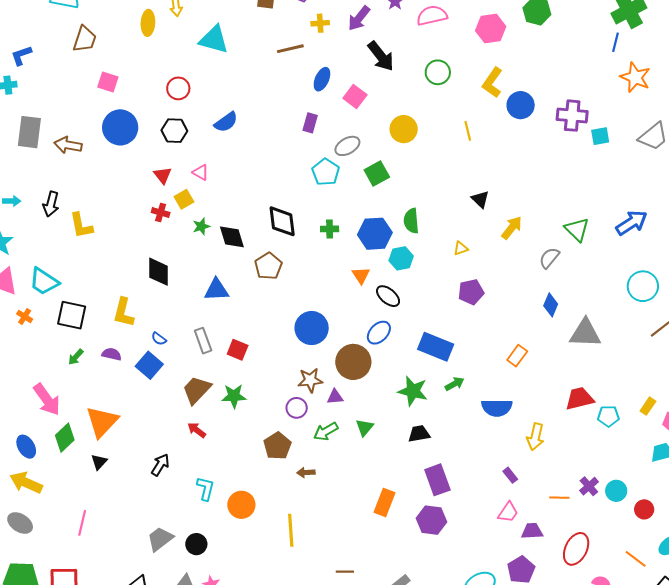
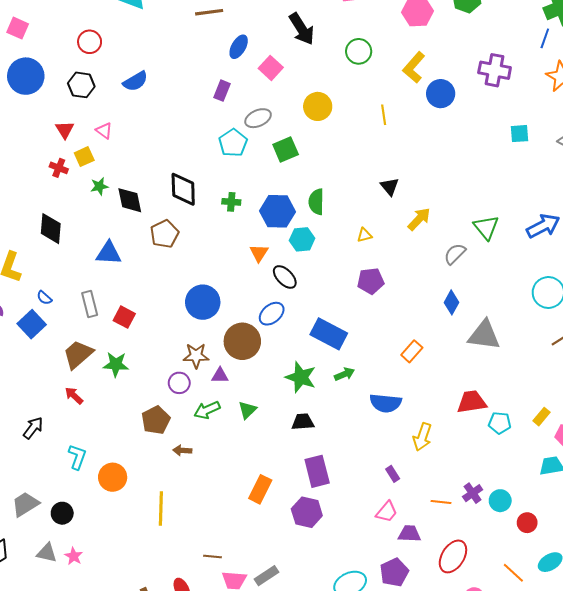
purple cross: (572, 116) -> (495, 70), moved

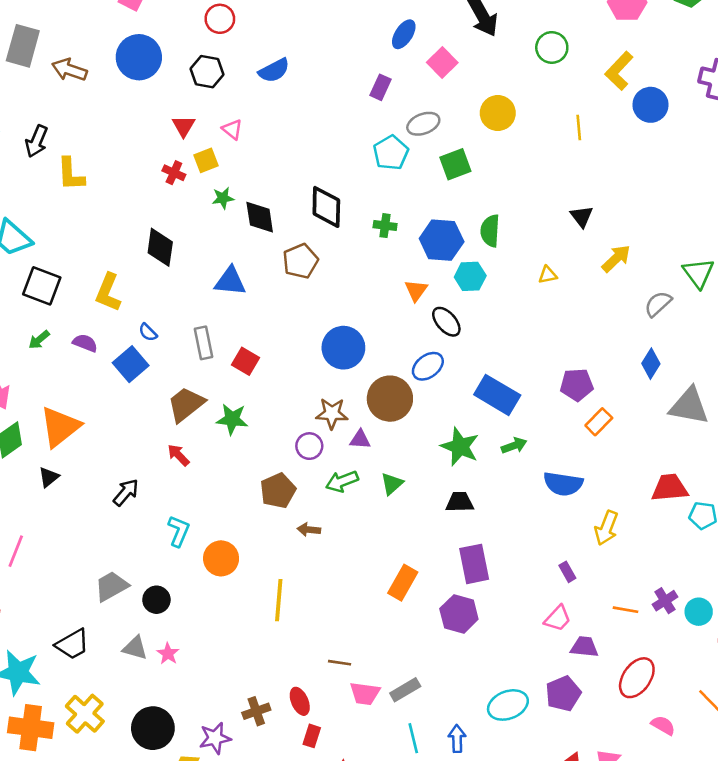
purple pentagon: (371, 281) -> (577, 385), moved

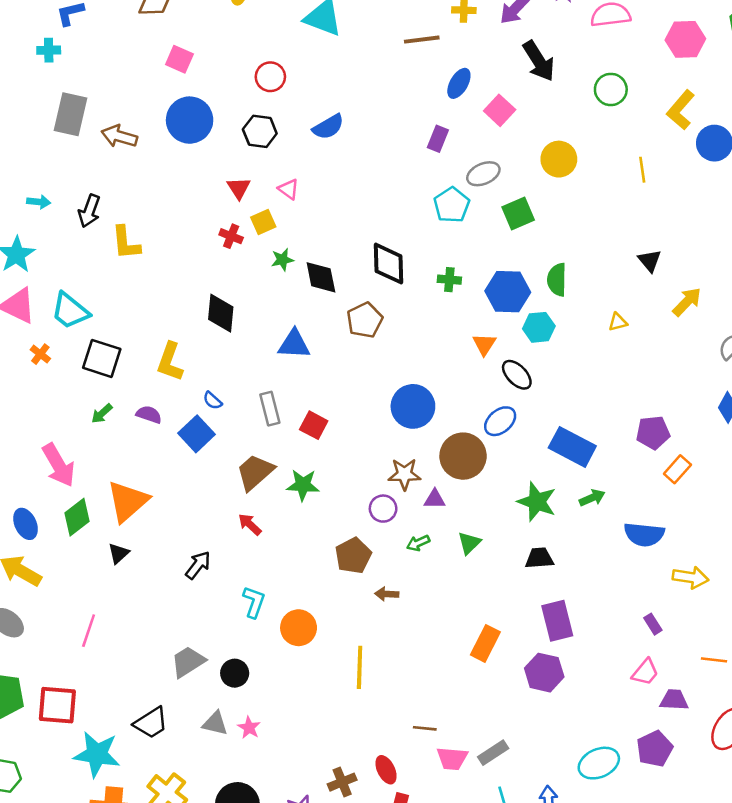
green arrow: (342, 481) -> (418, 543), size x0.7
yellow arrow: (606, 528) -> (691, 577), turned -100

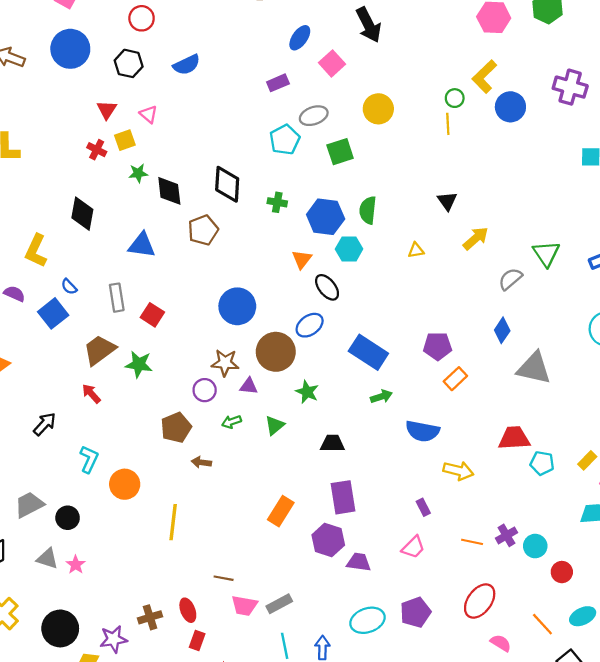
green circle: (611, 89) -> (455, 98), moved, size x0.7
purple rectangle: (438, 139) -> (278, 83), turned 40
green star: (537, 502) -> (307, 392), moved, size x0.7
purple trapezoid: (674, 700) -> (359, 562), moved

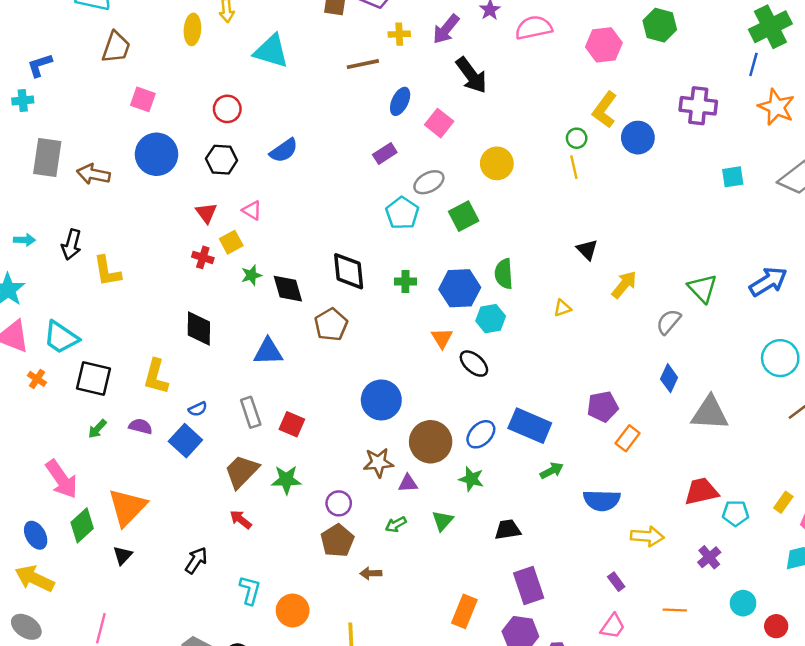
blue semicircle: (69, 287) -> (198, 409), turned -63
blue ellipse: (310, 325) -> (481, 434), moved
purple circle: (205, 390) -> (339, 503), moved
purple cross: (507, 535) -> (709, 557), moved

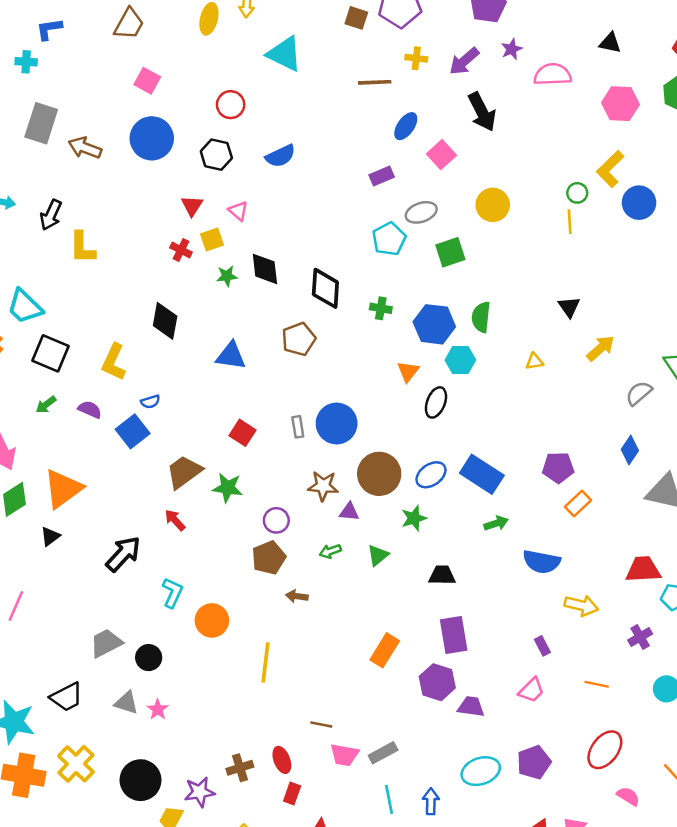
black diamond: (288, 289) -> (265, 269), moved
black ellipse: (474, 364) -> (436, 402), turned 60
gray rectangle: (251, 412) -> (298, 427), moved, size x0.7
green star: (471, 479) -> (414, 518), turned 30
black arrow: (196, 560) -> (123, 554), size x1.4

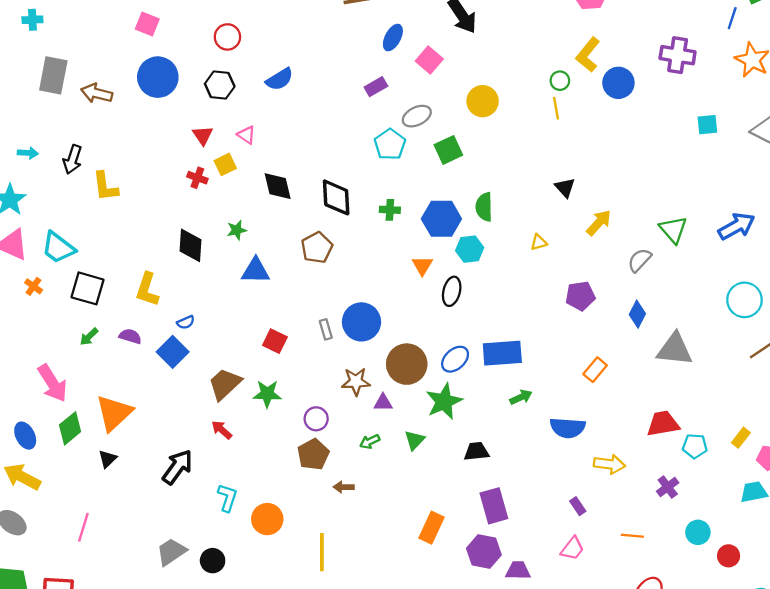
green star: (227, 276) -> (237, 230), moved
purple pentagon: (558, 467) -> (580, 296), moved
blue rectangle: (482, 474) -> (502, 353), turned -30
green star: (414, 518) -> (444, 401), size x1.5

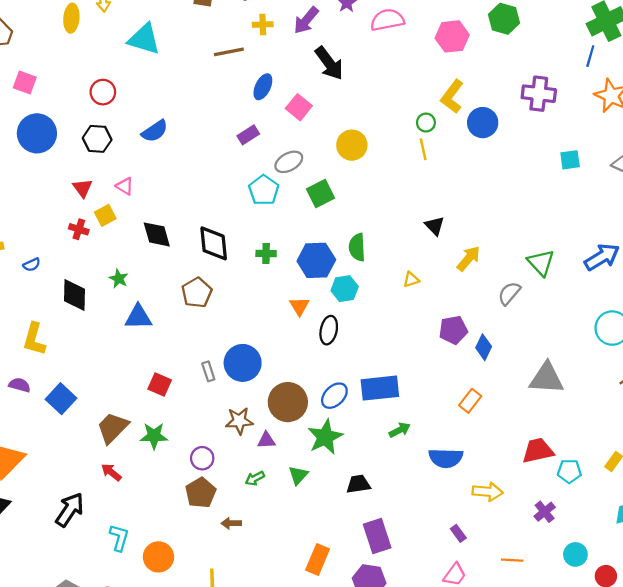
green star: (237, 230) -> (119, 279), turned -30
blue diamond: (637, 314) -> (484, 347), moved
blue semicircle: (186, 322) -> (32, 265), moved

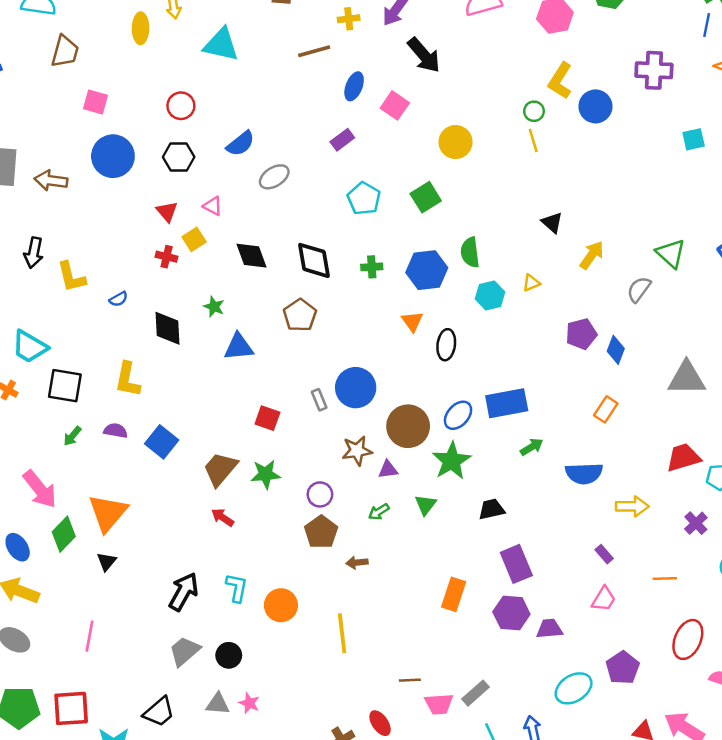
gray ellipse: (289, 162) -> (274, 177), moved
cyan hexagon: (345, 289) -> (490, 295), moved
black arrow: (70, 510) -> (184, 592), moved

